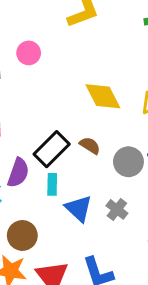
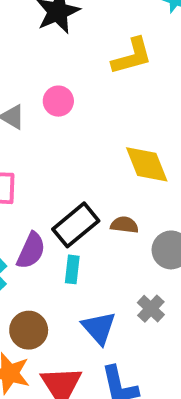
brown semicircle: (90, 146) -> (124, 225), turned -30
blue triangle: (79, 209) -> (99, 328), moved

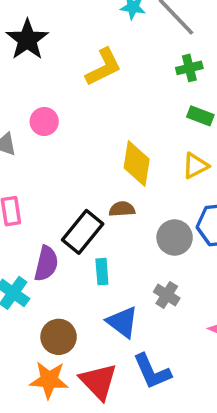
yellow diamond: (147, 164) -> (137, 164), turned 42
brown semicircle: (124, 225) -> (122, 209), moved
cyan rectangle: (72, 269) -> (102, 272), moved

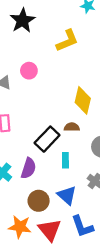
purple semicircle: (46, 264) -> (28, 168), moved
cyan rectangle: (102, 272) -> (65, 160), moved
brown circle: (59, 337) -> (39, 201), moved

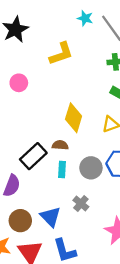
cyan rectangle: (65, 160) -> (62, 169), moved

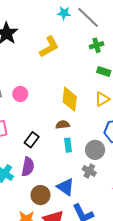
pink circle: (19, 83) -> (20, 94), moved
black rectangle: (33, 156) -> (32, 140), moved, size x0.7
gray circle: (91, 168) -> (95, 150), moved

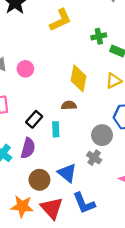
green cross: (97, 45) -> (99, 36), moved
cyan rectangle: (68, 145) -> (56, 129), moved

